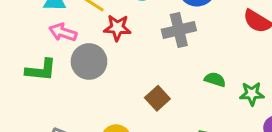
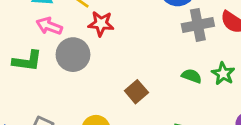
gray cross: (179, 30) -> (198, 25), moved
green star: (252, 94) -> (223, 74), moved, turned 30

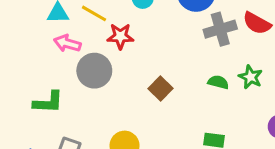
green L-shape: (27, 61) -> (48, 102), moved
brown square: (136, 92) -> (160, 89), moved

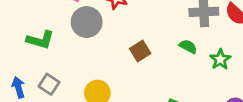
green semicircle: (218, 82) -> (188, 47), moved

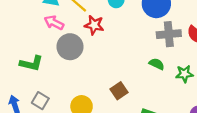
brown square: (140, 51) -> (119, 91), moved
green star: (220, 59) -> (184, 74), turned 30

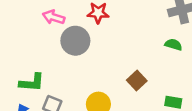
green L-shape: (31, 63) -> (32, 83), moved

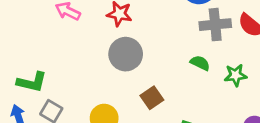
gray circle: (75, 41) -> (126, 54), moved

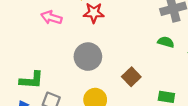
gray circle: (126, 54) -> (88, 57), moved

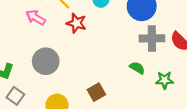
gray circle: (88, 57) -> (46, 61), moved

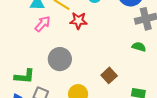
pink arrow: (36, 17) -> (43, 24), turned 114

